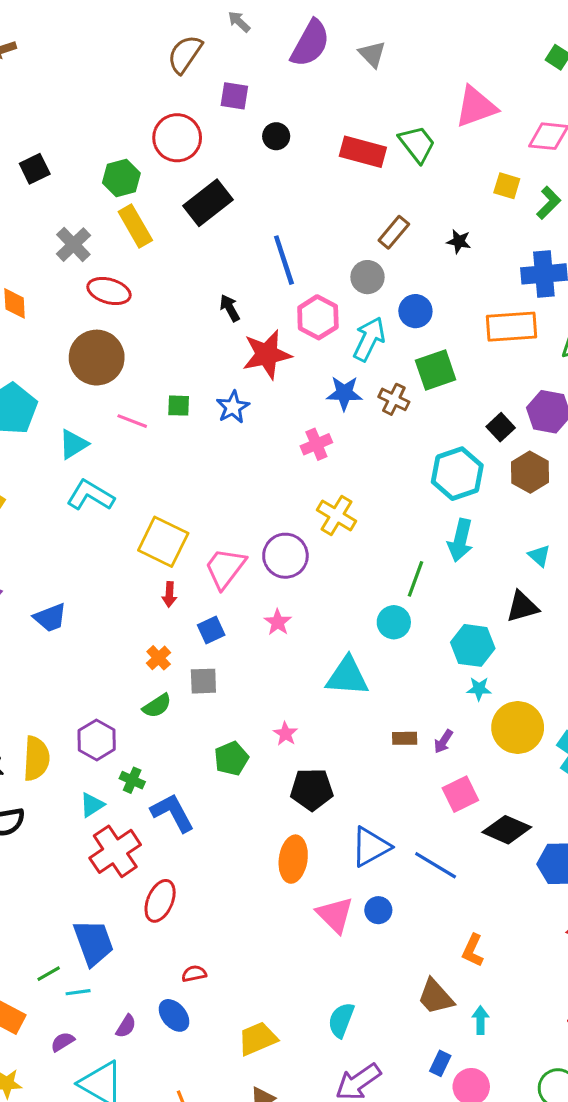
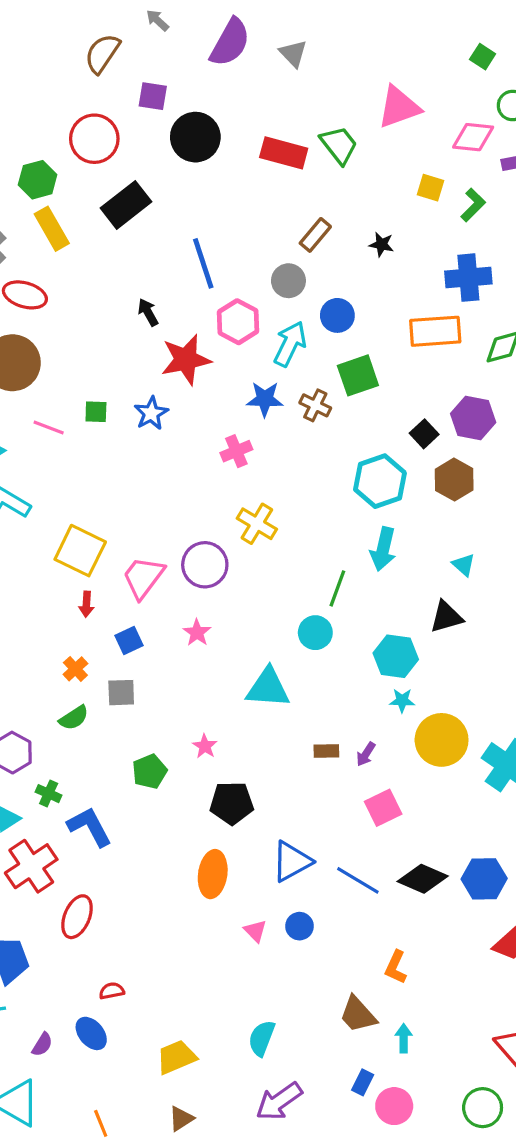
black circle: (276, 136) -> (195, 137), size x1.8
black diamond: (507, 830) -> (423, 879), moved
pink triangle: (335, 915) -> (255, 931), size x0.6

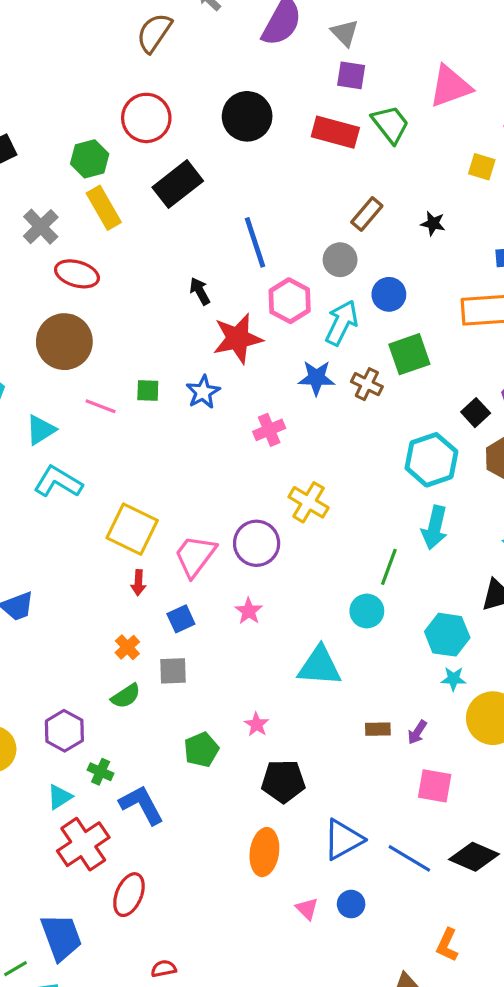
purple square: (153, 96) -> (351, 75), moved
pink cross: (236, 451) -> (269, 430), moved
pink square: (383, 808) -> (435, 786), turned 36

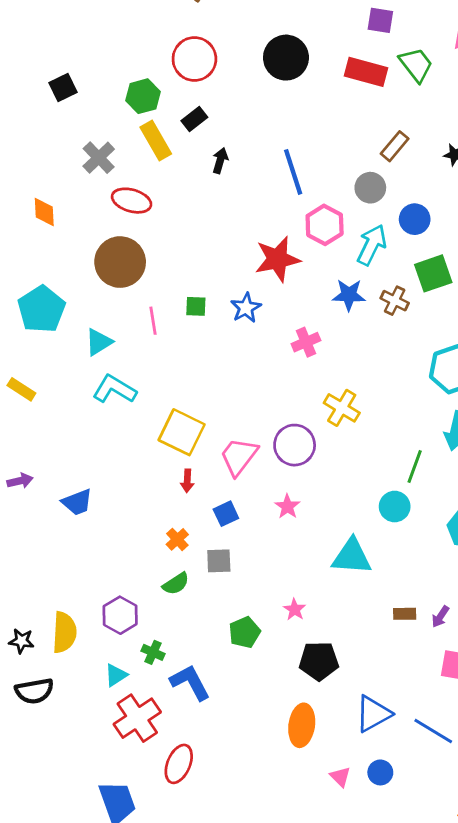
black rectangle: (178, 184) -> (194, 119), moved, size x0.6
black arrow: (200, 291) -> (220, 161), moved, turned 45
pink line: (101, 406) -> (153, 321), turned 60

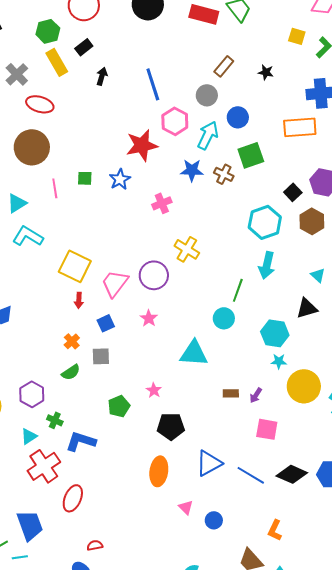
blue L-shape: (190, 682) -> (81, 441), turned -44
blue circle: (380, 772) -> (214, 520), moved

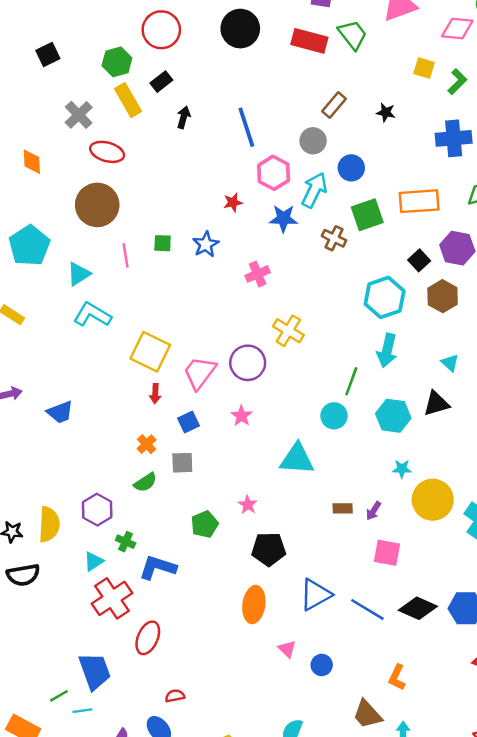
orange rectangle: (300, 127) -> (419, 201), moved
red star: (142, 145) -> (233, 202), size x0.5
blue star: (192, 170) -> (283, 218), moved
cyan hexagon: (275, 333) -> (393, 416), moved

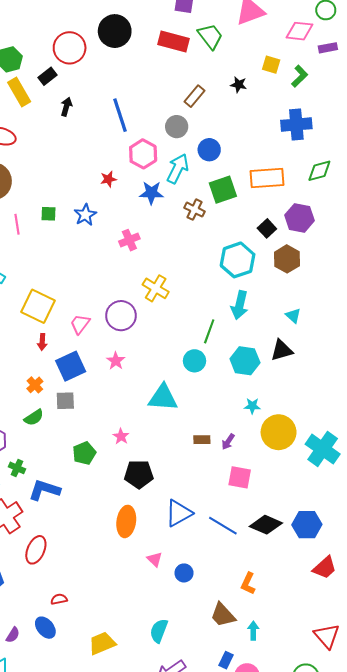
red circle: (161, 30) -> (70, 48), moved
black star: (386, 112) -> (239, 85), moved
pink trapezoid: (200, 373) -> (80, 324), size x0.7
blue square: (188, 422) -> (71, 366), size x1.6

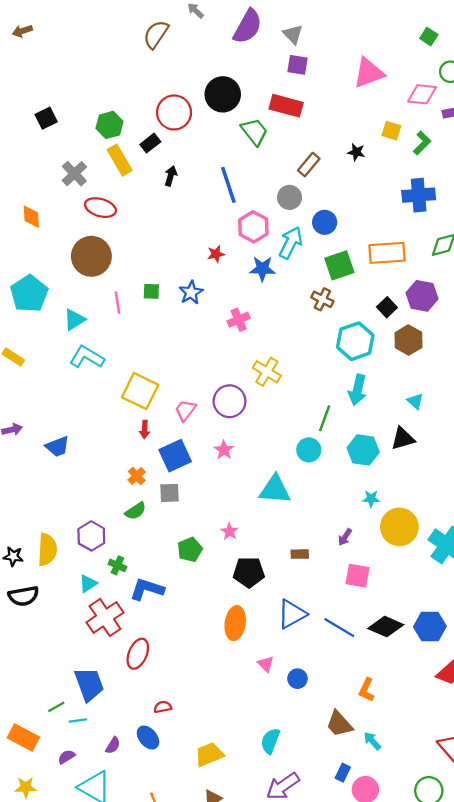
green trapezoid: (210, 36) -> (254, 132), moved
brown cross: (194, 210) -> (322, 299), moved
brown rectangle: (202, 440) -> (300, 554), moved
cyan arrow: (253, 631) -> (372, 741), turned -42

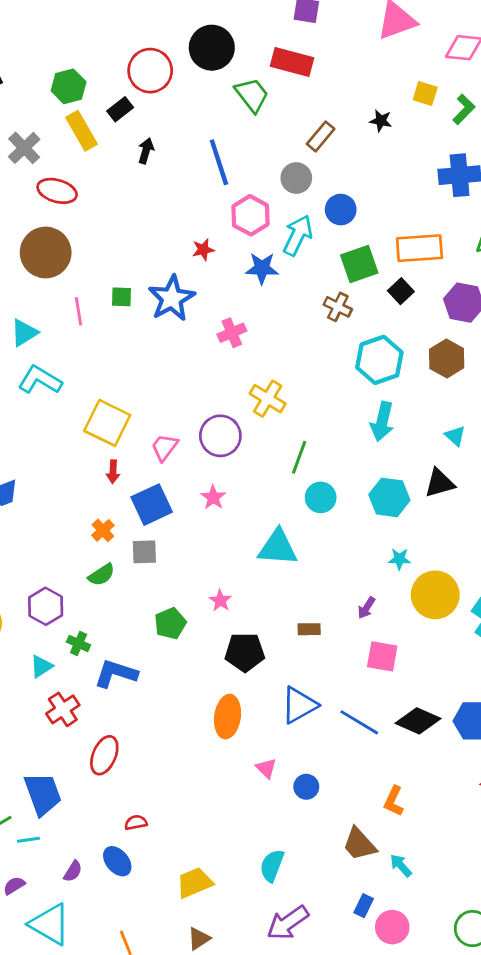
blue star: (191, 293) -> (172, 298), size x1.5
black square: (387, 307) -> (401, 291), moved
green line: (325, 418) -> (299, 457), moved
red cross: (105, 617) -> (63, 709), size x0.7

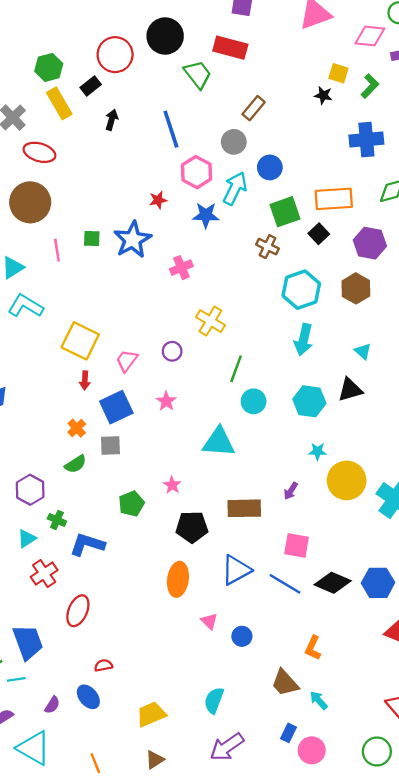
black star: (381, 121) -> (323, 95), moved
purple circle: (220, 436) -> (172, 351), size x0.6
brown rectangle: (309, 629) -> (244, 508), size x1.8
pink square: (382, 656) -> (297, 546), moved

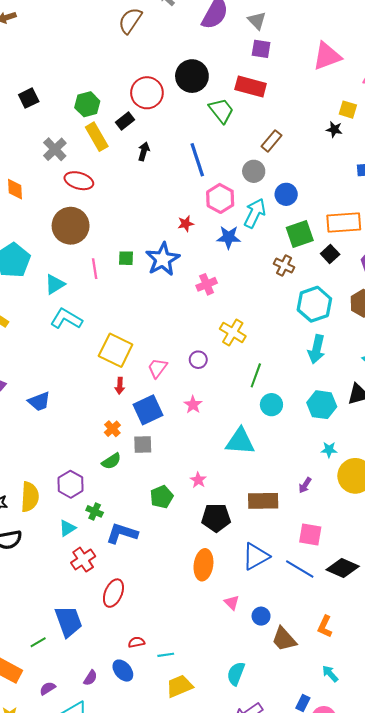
cyan line: (16, 679) -> (166, 655), moved
brown trapezoid: (285, 683) -> (284, 639), moved

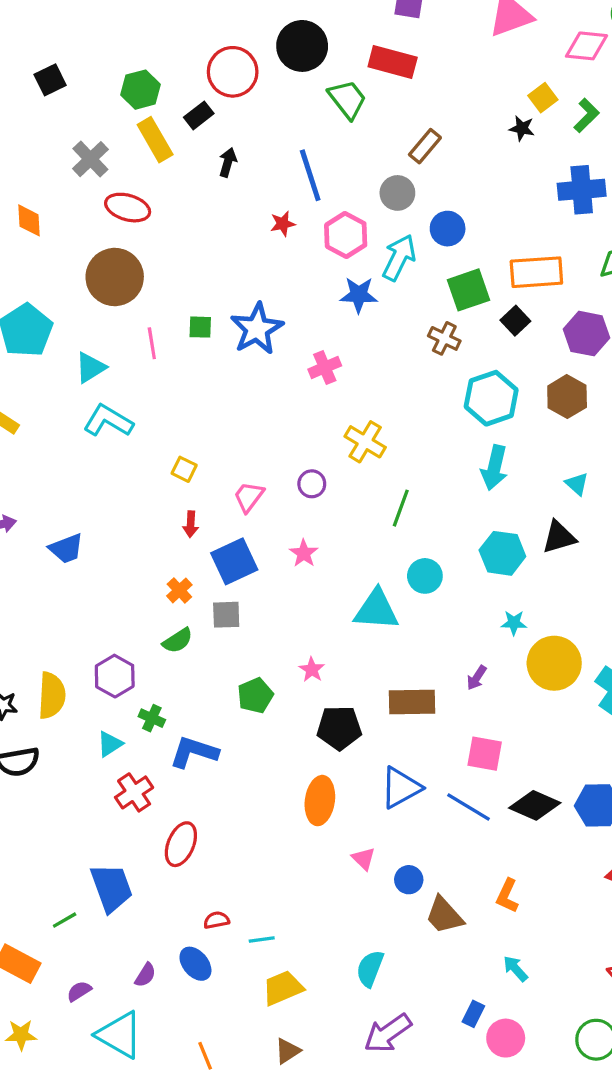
yellow square: (348, 110) -> (543, 98), turned 36
red star: (186, 224) -> (283, 224), moved
yellow square: (116, 350) -> (184, 469), size x0.5
cyan circle: (271, 405) -> (425, 576), moved

